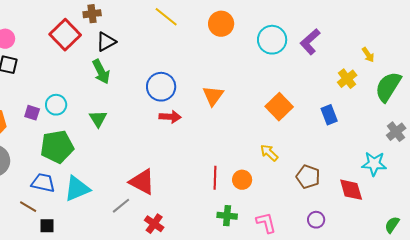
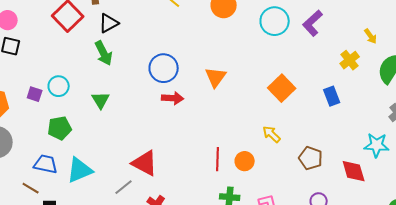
green pentagon: (57, 147) -> (60, 128), size x0.7

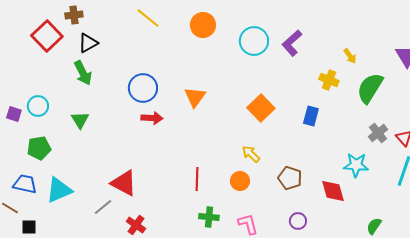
yellow cross: (350, 60) -> (329, 80), turned -30
blue rectangle: (332, 96) -> (311, 116), turned 36
orange circle: (245, 161) -> (240, 181), moved

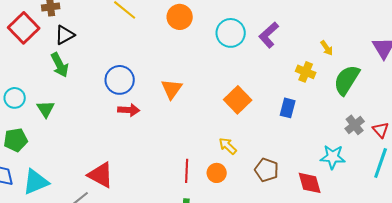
green triangle: (80, 120) -> (46, 109), moved
red line: (197, 179) -> (187, 171), moved

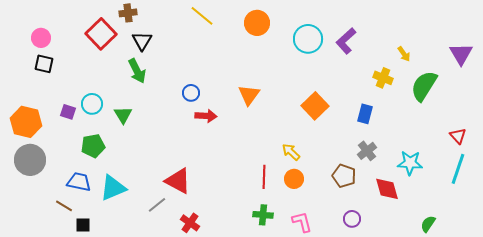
black triangle: (65, 35) -> (142, 41), turned -30
blue circle: (120, 80) -> (191, 93), moved, size x0.6
gray cross: (355, 125) -> (367, 151), moved
yellow arrow: (228, 146) -> (291, 152), moved

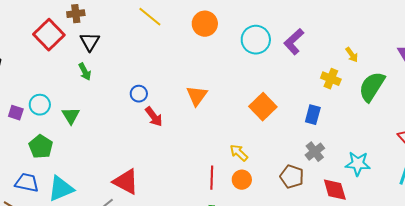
green arrow: (137, 71) -> (85, 72), size x0.7
red arrow: (206, 116) -> (154, 117), turned 50
green pentagon: (93, 146) -> (41, 147), turned -30

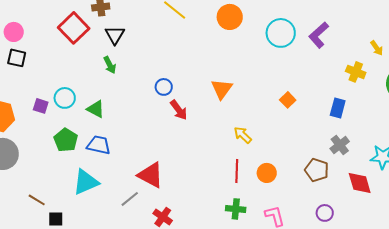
orange square: (263, 107) -> (288, 100), size x0.6
green triangle: (71, 116) -> (96, 109), turned -30
yellow arrow: (239, 153) -> (243, 135), moved
blue trapezoid: (27, 183) -> (99, 145), moved

